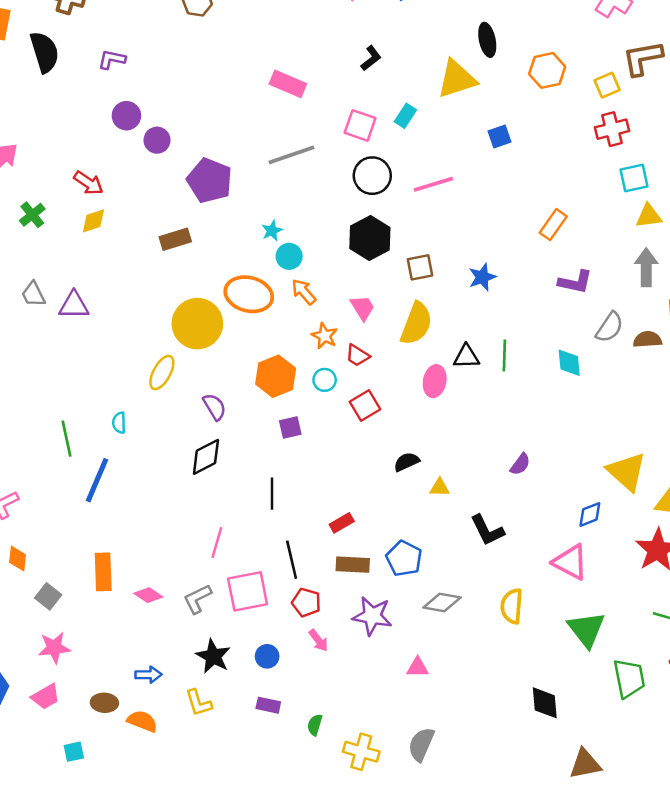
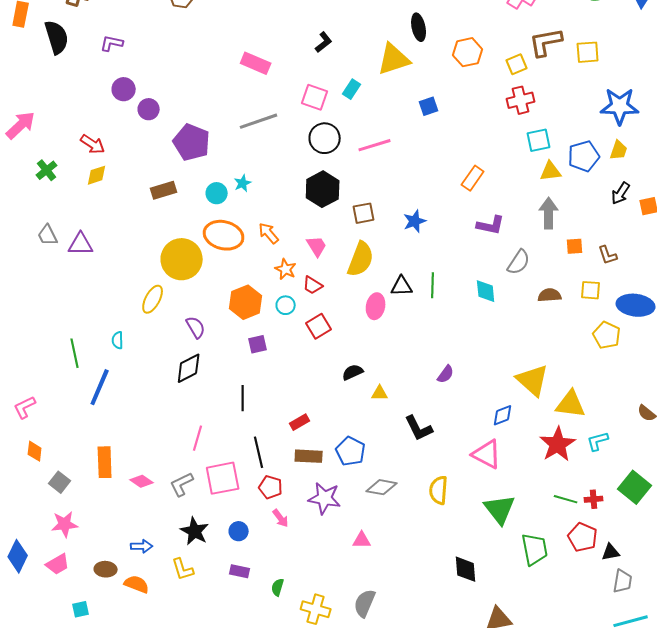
cyan circle: (289, 256) -> (217, 193), moved
brown semicircle: (647, 340) -> (550, 295), moved

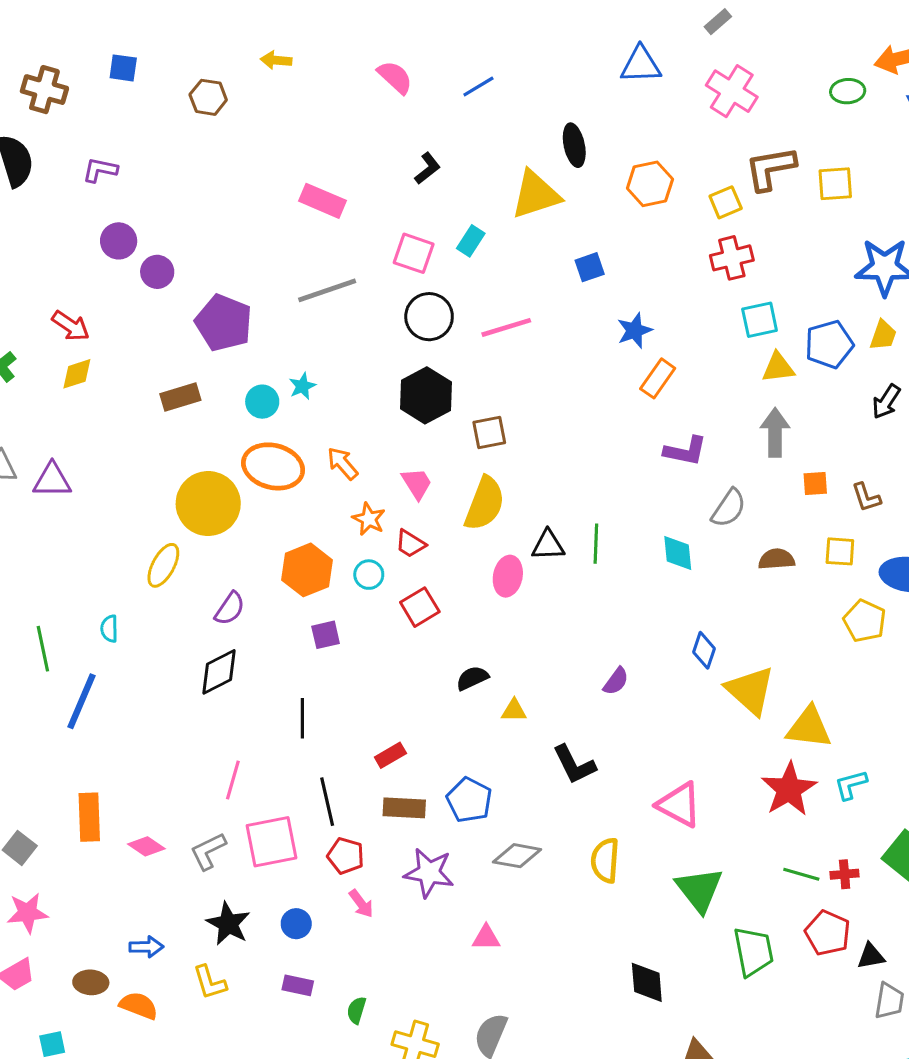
blue star: (415, 221) -> (634, 331), moved
purple semicircle: (196, 327) -> (230, 609), turned 65
blue diamond: (503, 415) -> (704, 650), moved, turned -50

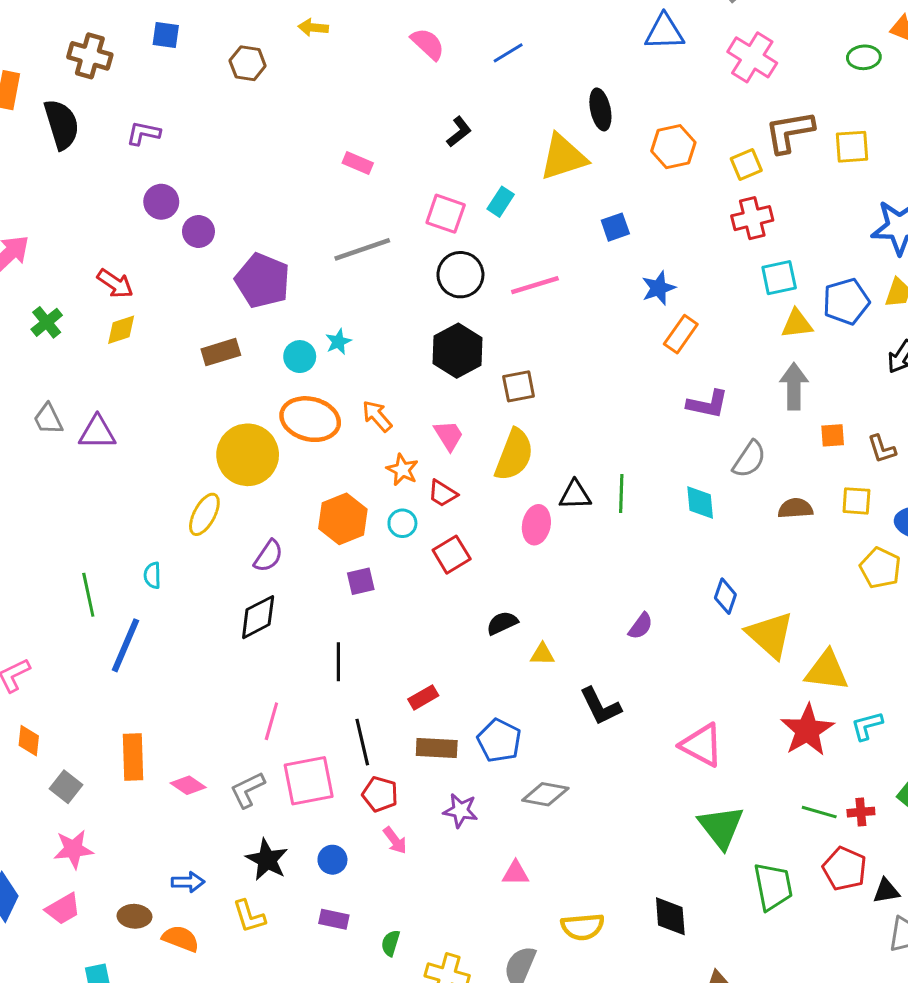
pink rectangle: (322, 201) -> (358, 163), size x0.7
yellow semicircle: (605, 860) -> (583, 927), moved, turned -99
purple star: (429, 873) -> (460, 811), size x0.7

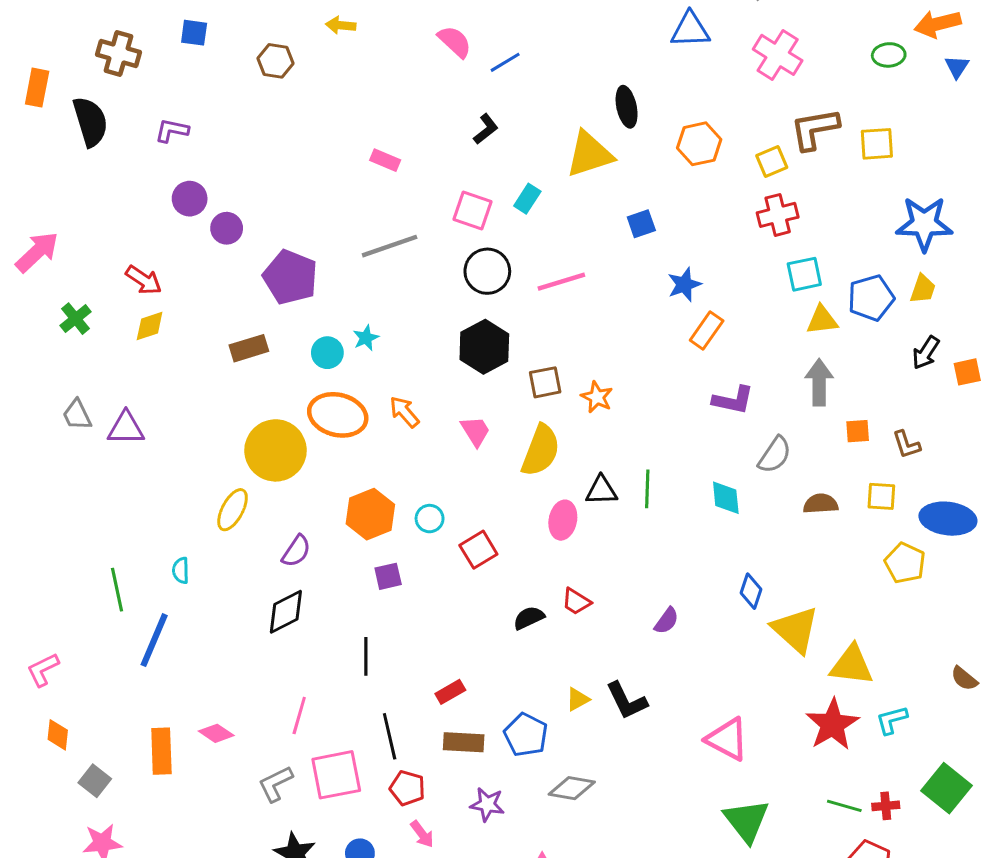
blue line: (508, 53) -> (505, 62), moved
orange star: (402, 470) -> (597, 397), moved
red trapezoid: (443, 493) -> (576, 602), moved
yellow triangle: (542, 654) -> (578, 699), moved, turned -30
pink diamond: (188, 785) -> (216, 733), moved

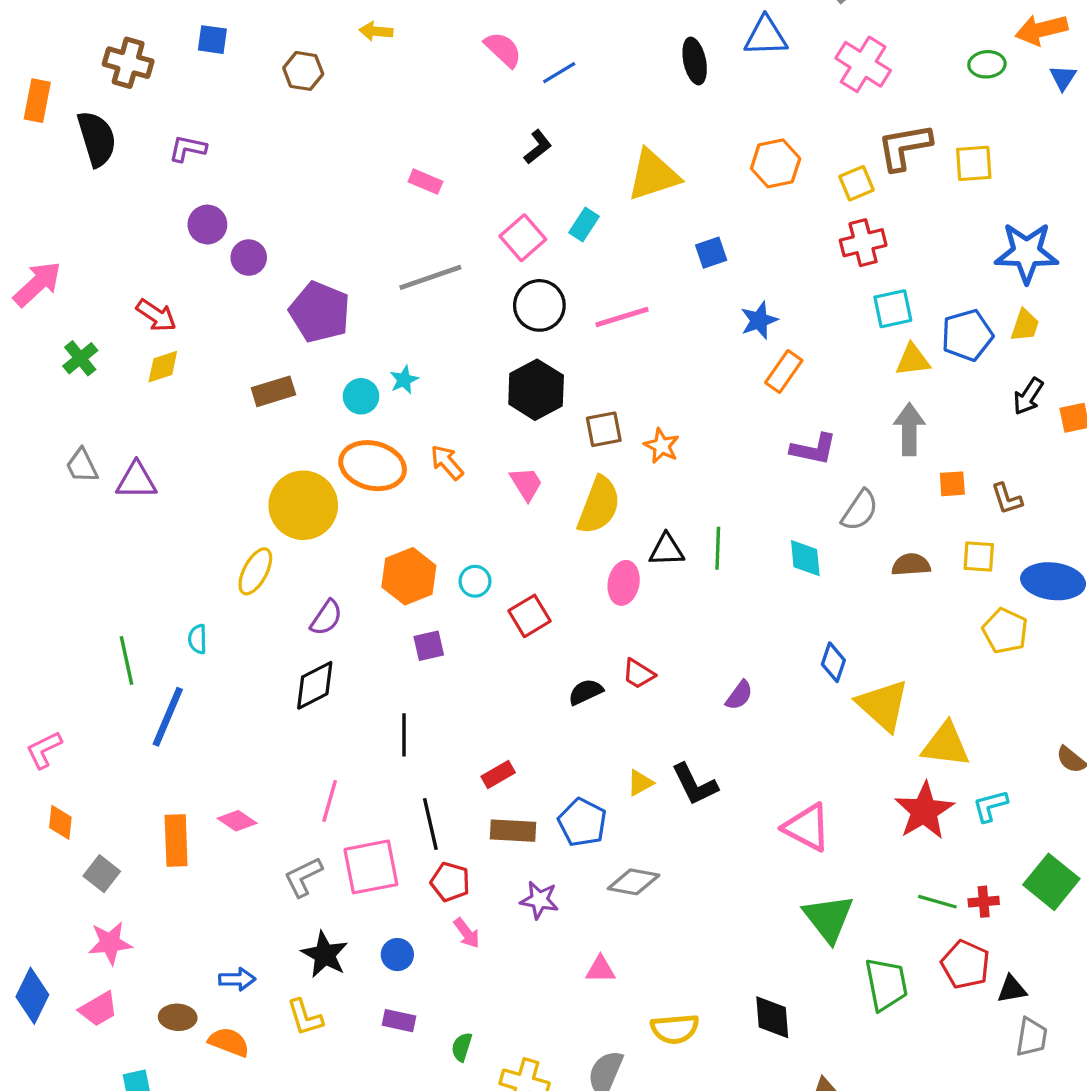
black ellipse: (627, 107) -> (695, 61), moved
pink square: (473, 210) -> (523, 238), turned 30

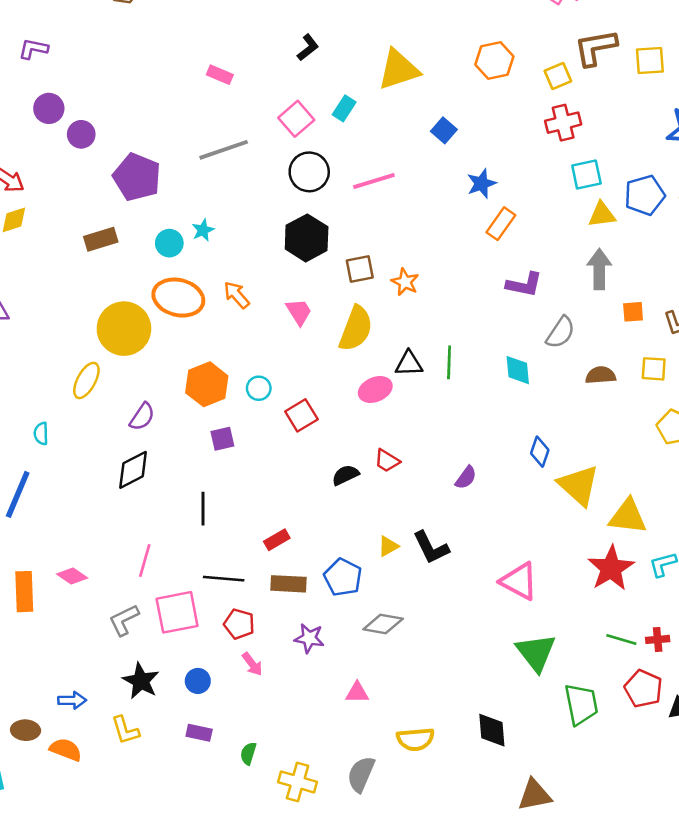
blue square: (711, 253) -> (444, 130), turned -30
pink ellipse: (624, 583) -> (375, 389), turned 56
black line: (430, 824) -> (224, 579), turned -72

